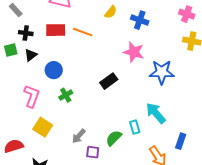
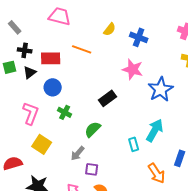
red rectangle: (56, 30) -> (51, 58), moved
blue star: (162, 72) -> (161, 89), turned -30
green cross: (66, 95) -> (65, 112), turned -32
cyan arrow: (156, 113) -> (155, 130), turned 70
green semicircle: (114, 138) -> (93, 129), moved

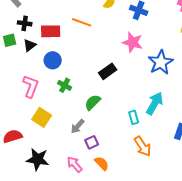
purple square: (92, 169) -> (92, 142), turned -32
orange arrow: (157, 173) -> (143, 146), moved

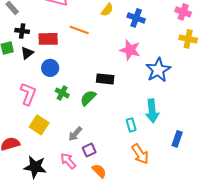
black rectangle: (108, 71) -> (105, 79), turned 42
green semicircle: (93, 102) -> (88, 98), moved
cyan arrow: (155, 103) -> (152, 111), turned 145
pink arrow: (75, 164) -> (68, 161), moved

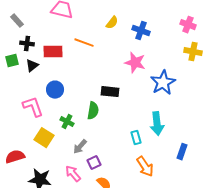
blue circle: (50, 68) -> (55, 90), moved
green cross: (62, 93) -> (67, 122), moved
pink L-shape: (28, 94) -> (33, 107), turned -40
green semicircle: (88, 98) -> (93, 111), turned 144

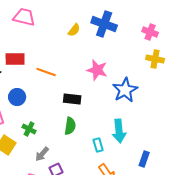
blue cross: (141, 31) -> (104, 24), moved, size x1.4
orange line: (84, 43) -> (46, 72), moved
green semicircle: (93, 111) -> (70, 126), moved

